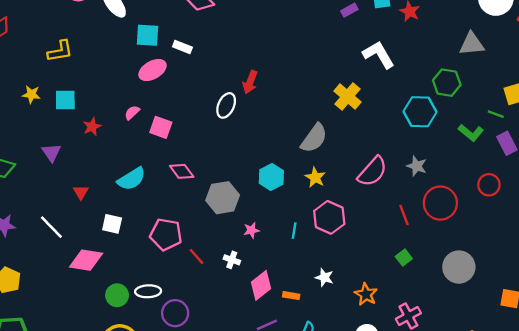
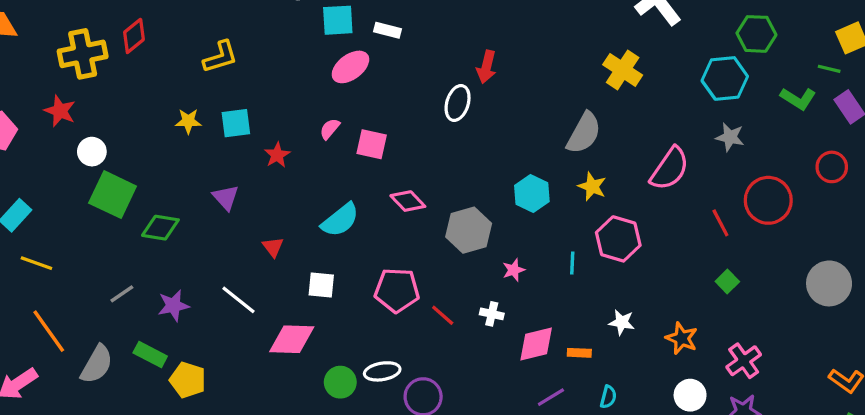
gray star: (417, 166) -> (730, 137), moved
gray circle: (459, 267) -> (829, 283), moved
pink diamond: (261, 285) -> (536, 344), turned 32

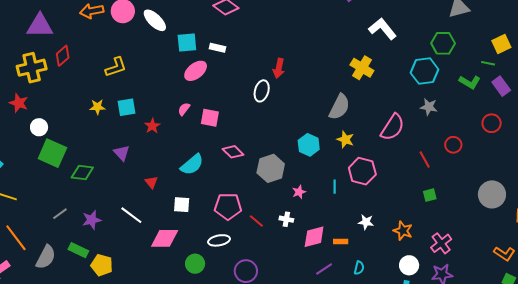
red circle: (768, 200) -> (453, 145), size x0.6
green square: (727, 281) -> (430, 195), turned 32
white ellipse: (382, 371) -> (219, 240), moved

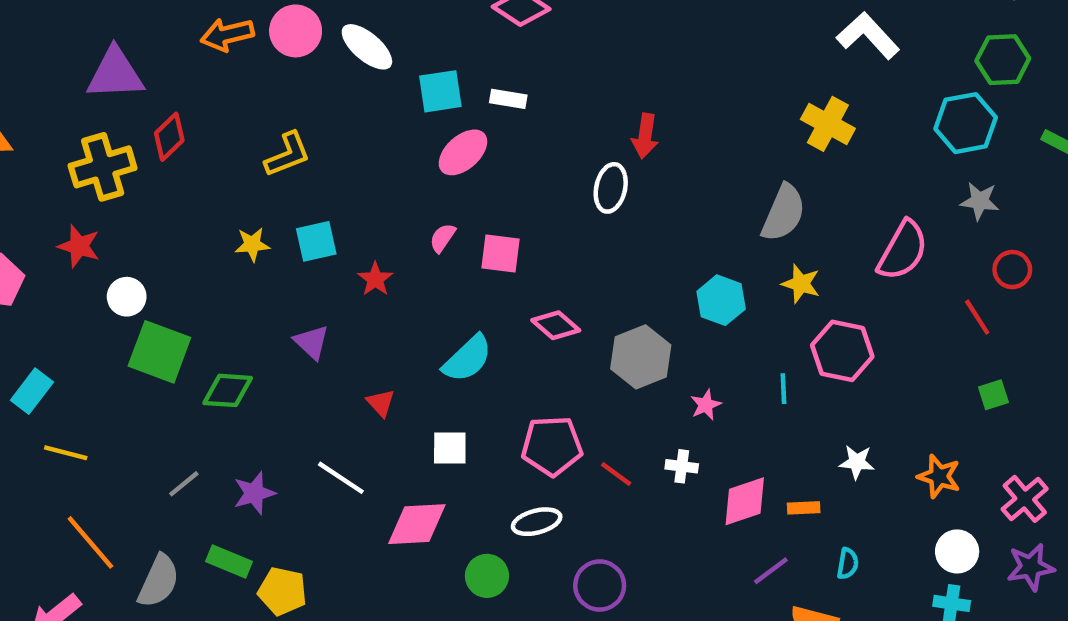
red circle: (453, 145) -> (1012, 270), moved

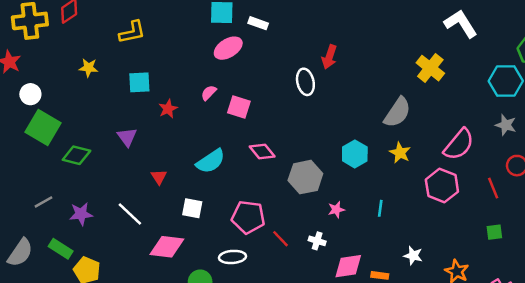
white ellipse: (611, 188) -> (305, 82), turned -35
yellow star: (252, 244) -> (89, 68), moved
pink hexagon: (842, 351) -> (442, 186), moved

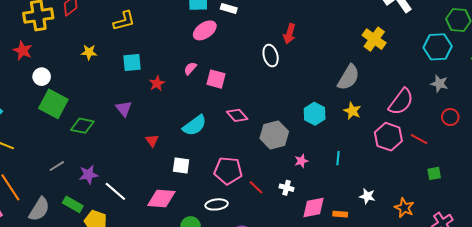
red line: (493, 188) -> (419, 139), moved, turned -36
white line: (130, 214) -> (115, 191), moved

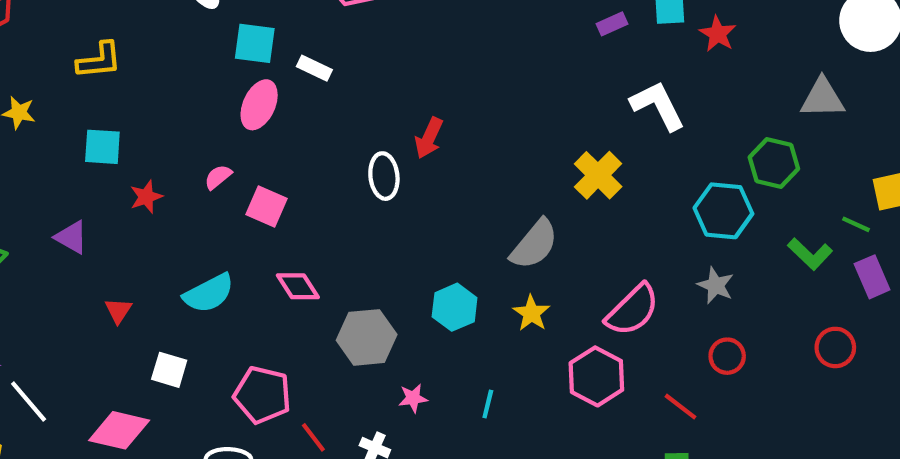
pink ellipse: (205, 30) -> (259, 105), turned -40
purple triangle: (124, 109) -> (71, 237), turned -30
red line: (419, 139) -> (681, 407), moved

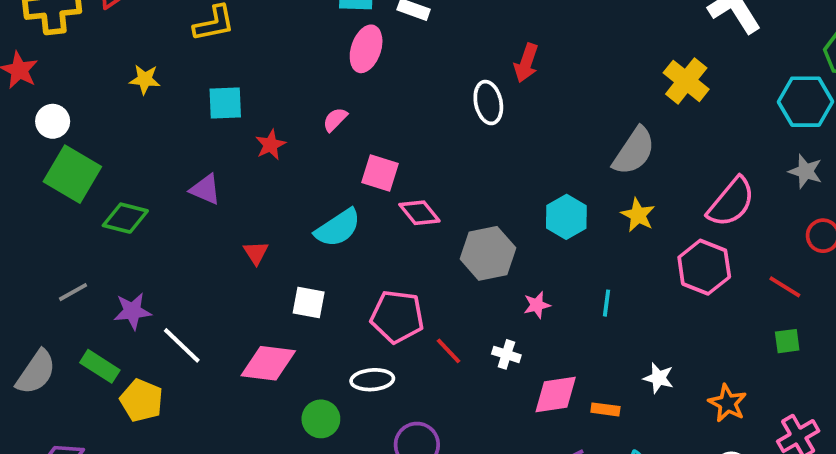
pink square: (267, 207) -> (380, 173), moved

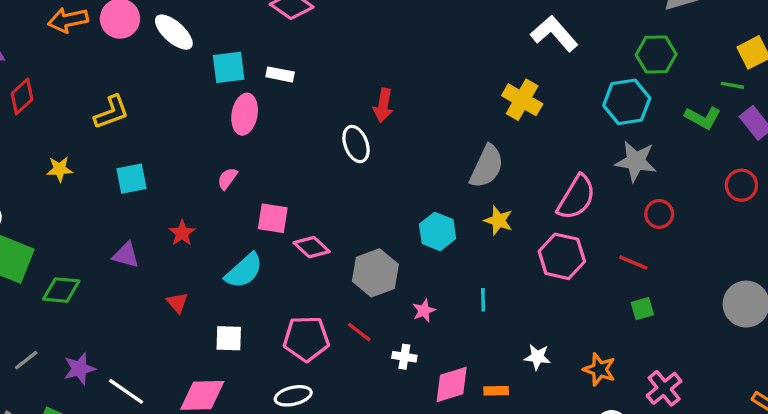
red star: (271, 145) -> (182, 233), moved
gray star: (806, 171) -> (636, 161), size x1.4
red line: (449, 351) -> (359, 332), moved

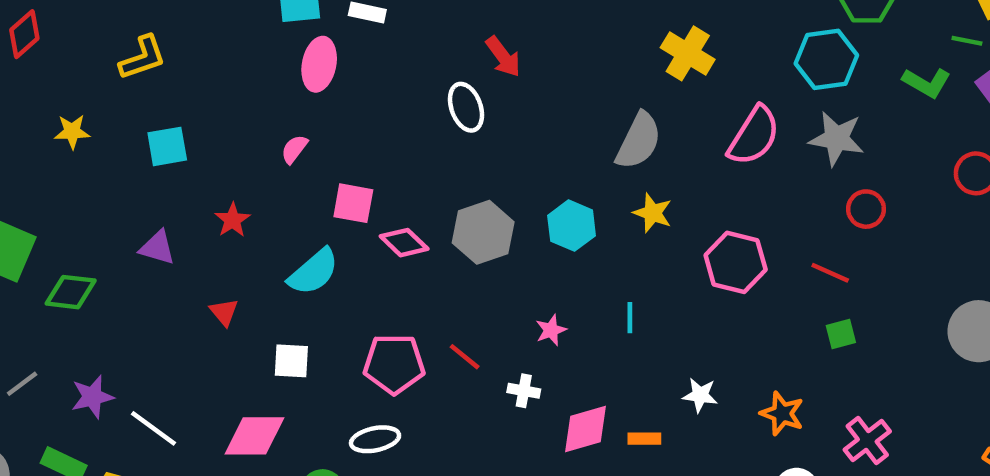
red arrow: (383, 105) -> (503, 57), turned -48
pink semicircle: (576, 197) -> (754, 136), moved
gray hexagon: (375, 273) -> (483, 232), moved

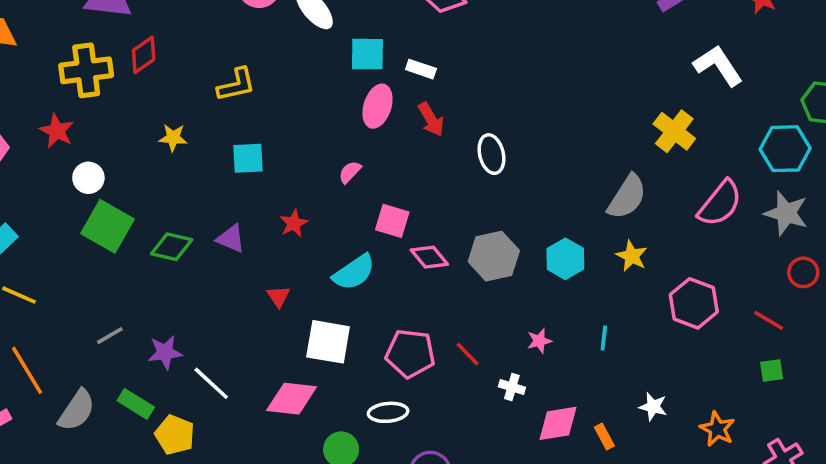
red arrow: (503, 57) -> (431, 119), moved
green diamond: (71, 292) -> (172, 247), moved
white square: (291, 361) -> (328, 342), size x1.5
orange rectangle: (644, 439) -> (604, 436), turned 55

